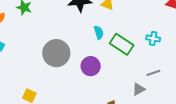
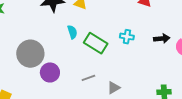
purple circle: (91, 66) -> (50, 72), moved
gray line: (153, 73) -> (88, 78), moved

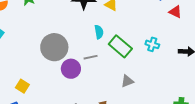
gray line: (88, 78) -> (91, 57), moved
gray triangle: (114, 88) -> (127, 81), moved

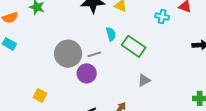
cyan cross: (152, 44) -> (162, 17), moved
gray line: (91, 57) -> (94, 54), moved

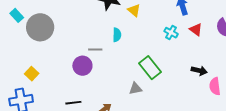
green rectangle: (134, 46) -> (150, 68), moved
gray circle: (68, 54) -> (40, 27), moved

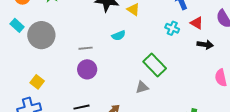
cyan semicircle: (117, 35) -> (119, 35), turned 72
gray line: (95, 50) -> (86, 48), moved
black arrow: (199, 71) -> (205, 45), moved

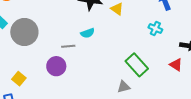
red triangle: (197, 23) -> (176, 65), moved
cyan semicircle: (119, 35) -> (88, 33), moved
purple circle: (87, 69) -> (56, 66), moved

